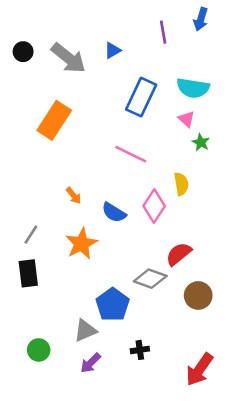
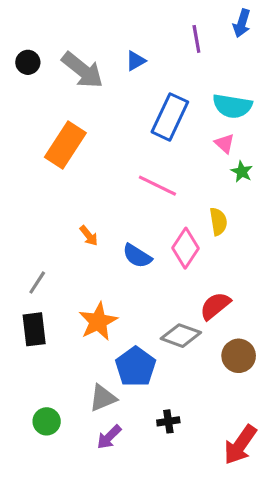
orange star: (81, 244) -> (98, 321), moved

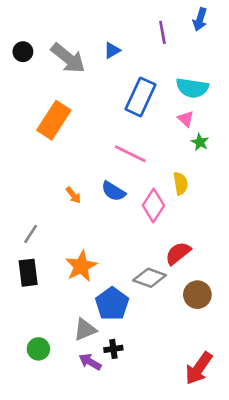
blue semicircle: (137, 256) -> (113, 191), moved
black cross: (168, 421) -> (113, 349), moved
purple arrow: (109, 437) -> (90, 362), turned 75

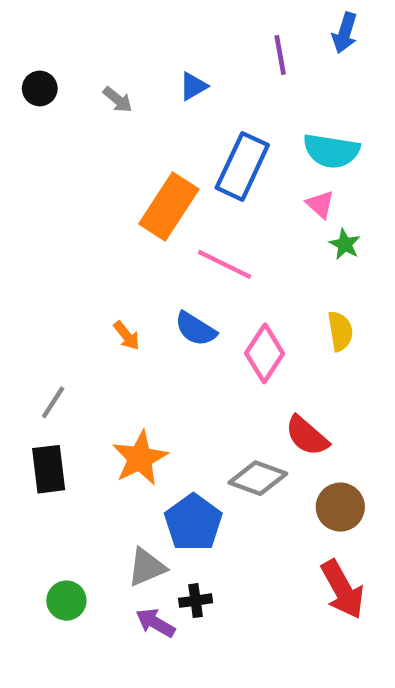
gray arrow: (68, 58) -> (118, 100), size x0.5
orange rectangle: (54, 120) -> (169, 206), moved
yellow semicircle: (181, 183) -> (340, 331), moved
red semicircle: (178, 253) -> (307, 436), turned -100
red arrow: (199, 368) -> (343, 589), moved, turned -64

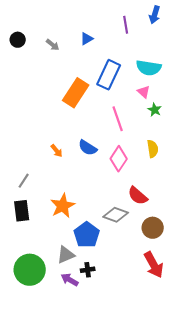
pink line: (225, 264) -> (118, 119), moved, turned 45
green circle: (66, 601) -> (30, 270), size x1.8

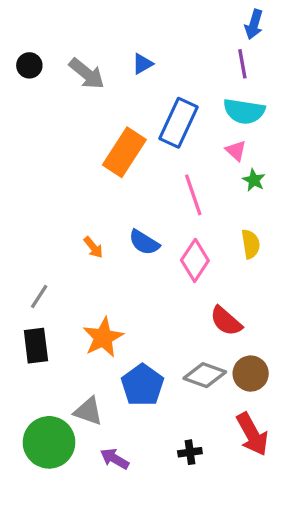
purple line: (126, 25) -> (242, 64), moved
gray arrow: (53, 45) -> (87, 74), size x1.6
gray diamond: (116, 215) -> (205, 375), moved
gray triangle: (66, 255) -> (88, 411), moved, turned 42
black cross: (88, 270) -> (190, 452), moved

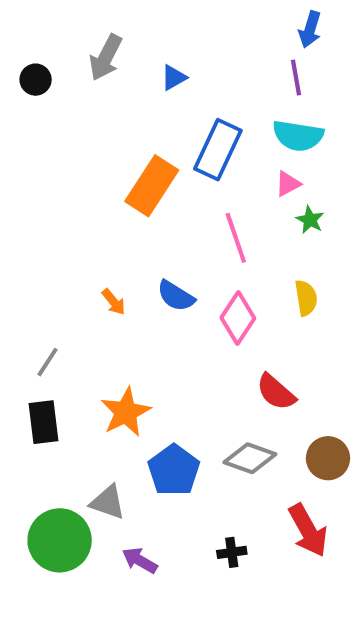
gray arrow: (87, 74) -> (106, 58), moved, turned 78
pink triangle: (236, 151) -> (288, 184), turned 50
brown circle: (251, 374) -> (328, 458), moved

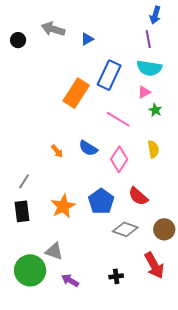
gray arrow: (106, 58) -> (53, 29), turned 80
pink line: (236, 238) -> (118, 119), turned -40
blue pentagon: (174, 470) -> (101, 201), moved

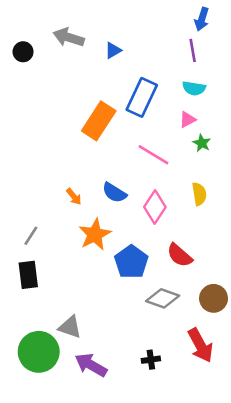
cyan semicircle: (149, 68) -> (194, 88), size x0.7
orange star: (63, 206) -> (95, 234), moved
purple arrow: (70, 280) -> (91, 365), size x1.4

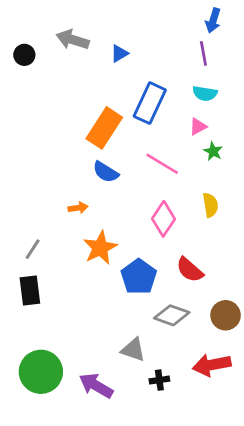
blue semicircle: (114, 193) -> (106, 172), moved
orange arrow: (74, 197) -> (78, 208), turned -60
gray triangle: (70, 327) -> (133, 350), moved
red arrow: (200, 345) -> (212, 365), turned 108

